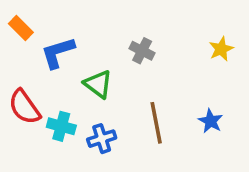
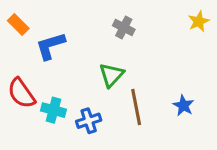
yellow star: (221, 49) -> (199, 21), moved
gray cross: (142, 51) -> (124, 28), moved
green triangle: (98, 84) -> (112, 75), moved, turned 36

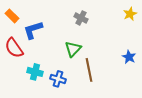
red semicircle: (21, 93) -> (14, 48), moved
blue star: (183, 105) -> (129, 57), moved
blue cross: (89, 121) -> (58, 79), turned 35

